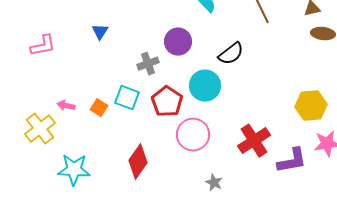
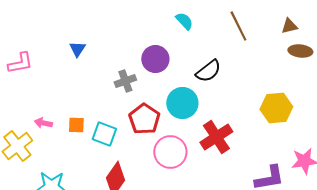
cyan square: (127, 98) -> (104, 134), moved
yellow hexagon: (311, 106) -> (276, 108), moved
orange square: (99, 108) -> (76, 125), turned -30
red cross: (254, 141) -> (216, 137), moved

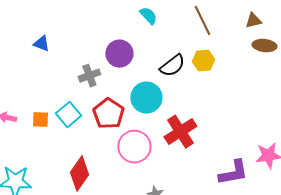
blue triangle: (77, 49) -> (41, 44), turned -42
yellow hexagon: (276, 108) -> (203, 61), moved, size x0.7
cyan square: (104, 134) -> (68, 115), moved, turned 30

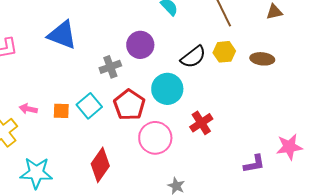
blue triangle: (41, 44) -> (62, 35), size x1.8
brown ellipse: (264, 46) -> (262, 59), moved
red cross: (180, 132) -> (201, 123), size x0.7
purple L-shape: (233, 173) -> (254, 164), size x0.7

